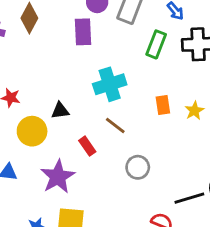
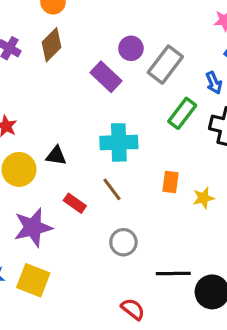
purple rectangle: (83, 32) -> (106, 77), turned -60
red rectangle: (87, 146) -> (75, 203), turned -36
black line: (189, 198) -> (173, 273), moved

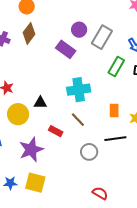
black line: (173, 273) -> (115, 139), moved

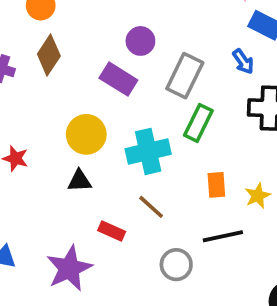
gray rectangle: (102, 37) -> (185, 76), moved
green rectangle: (116, 67) -> (198, 123), moved
yellow circle: (18, 114) -> (86, 134), moved

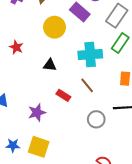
yellow circle: (86, 134) -> (55, 27), moved
purple star: (69, 268) -> (37, 112), size x0.7

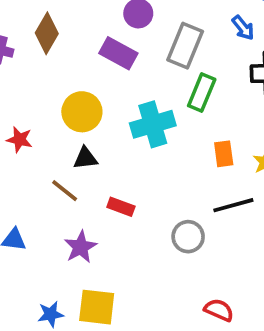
yellow circle: (55, 27) -> (82, 112), moved
brown line: (87, 85) -> (65, 191), moved

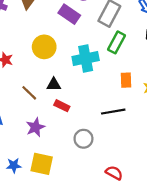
black triangle: (85, 158) -> (54, 85), moved
black line: (233, 205) -> (113, 112), moved
gray circle: (188, 237) -> (83, 139), moved

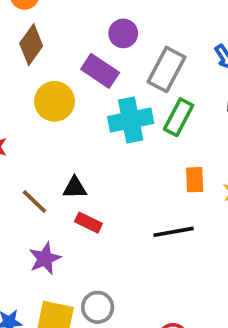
yellow circle: (44, 47) -> (54, 101), moved
cyan cross: (86, 58) -> (131, 120), moved
gray circle: (83, 139) -> (98, 307), moved

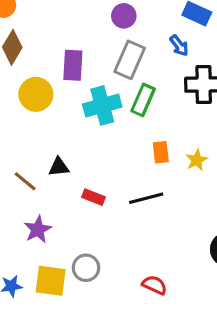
purple circle: (123, 33) -> (124, 16), moved
purple rectangle: (100, 71) -> (73, 65), turned 64
red rectangle: (88, 223) -> (93, 197), moved

